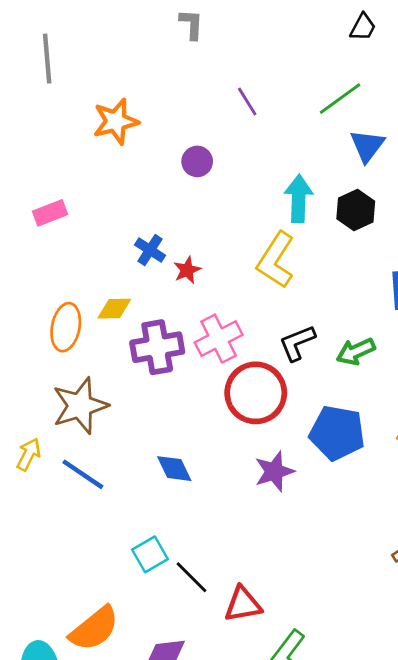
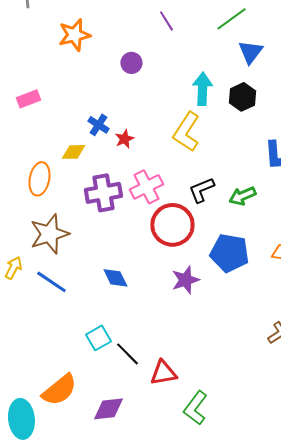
yellow diamond: (114, 309) -> (73, 152), moved

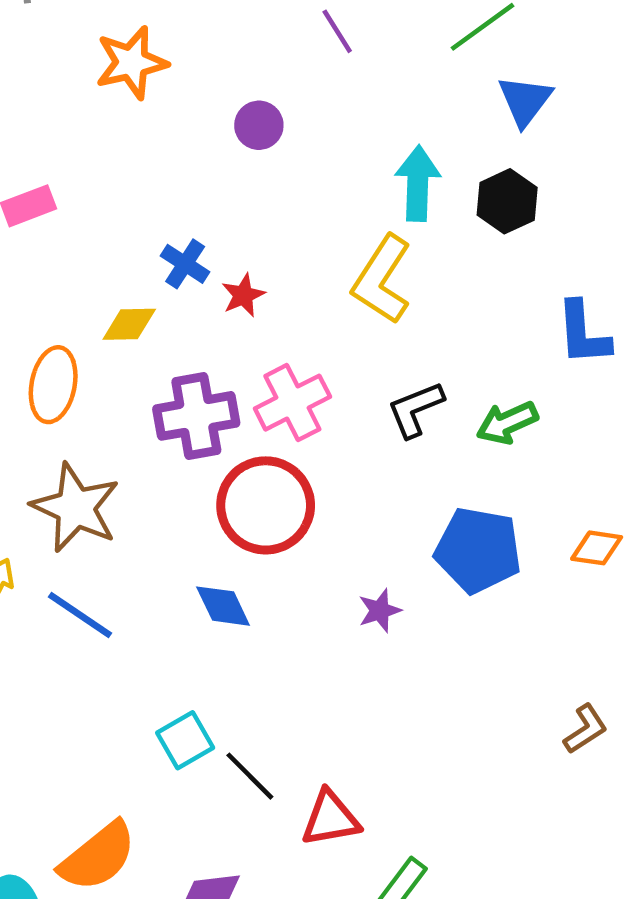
red circle: (172, 225) -> (266, 505), moved
brown star: (49, 234) -> (76, 508), turned -30
purple star: (185, 280) -> (380, 611), size x0.7

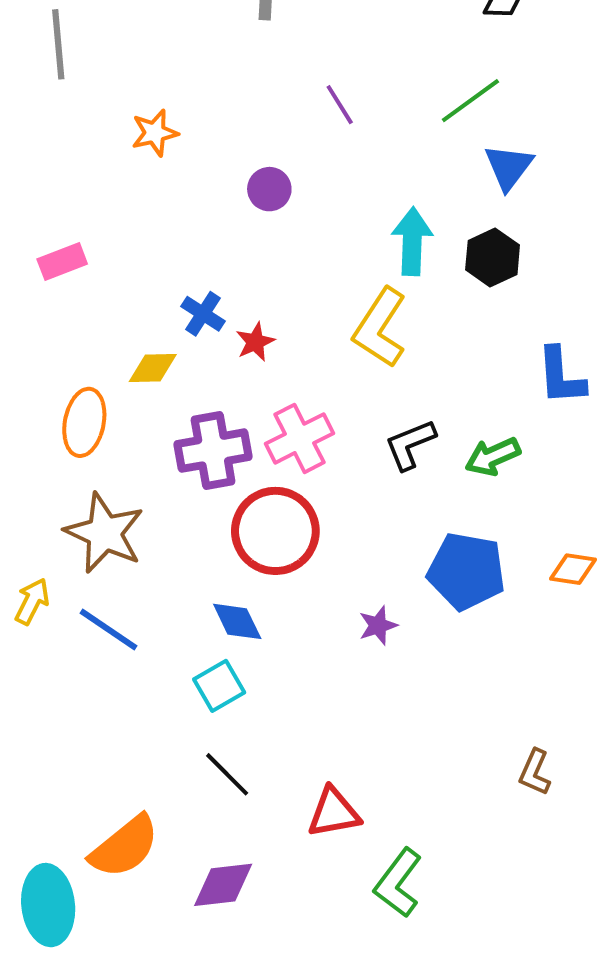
orange star: (131, 63) -> (155, 133), size x0.7
brown L-shape: (585, 729) -> (535, 772), moved, turned 147
cyan square: (185, 740) -> (219, 686), moved
black line: (250, 776) -> (227, 774), moved

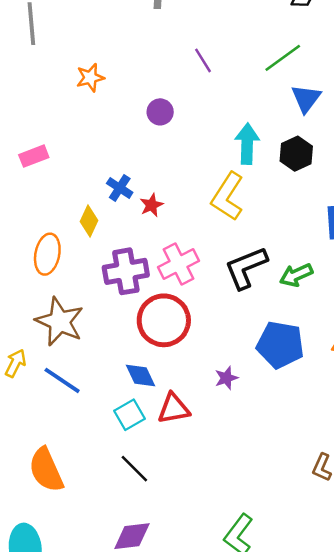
yellow diamond: (153, 368) -> (89, 221), turned -64
black L-shape: (410, 444) -> (246, 268), size x1.4
red triangle: (334, 813) -> (174, 409), moved
orange semicircle: (125, 847) -> (46, 470), moved, turned 105

